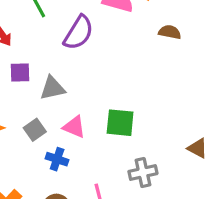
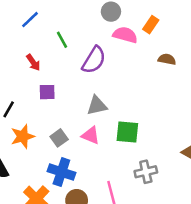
gray triangle: (52, 88) -> (97, 105), moved
blue cross: (57, 159) -> (61, 172), moved, size x1.5

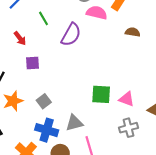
gray triangle: (97, 105) -> (74, 123), moved
pink triangle: (91, 135) -> (127, 99), moved
gray cross: (146, 172) -> (128, 128), moved

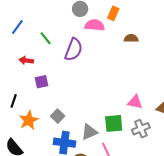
red arrow: (20, 38) -> (26, 60), turned 144
green square: (101, 94) -> (114, 123), moved

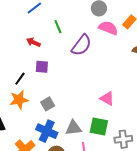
black line: (14, 101) -> (20, 79), moved
pink triangle: (135, 102) -> (107, 98), moved

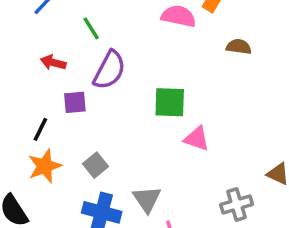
purple semicircle: (81, 45) -> (109, 70), moved
green square: (99, 127) -> (170, 102), moved
gray triangle: (73, 128) -> (147, 199), turned -48

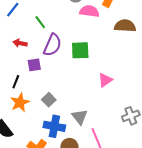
brown semicircle: (239, 47) -> (125, 26), size x1.5
green square: (170, 102) -> (80, 50), moved
pink triangle: (197, 139) -> (105, 80), turned -49

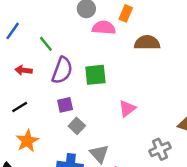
purple square: (34, 65) -> (65, 105), moved
black line: (16, 82) -> (20, 107), moved, turned 40
gray square: (49, 100) -> (77, 126), moved

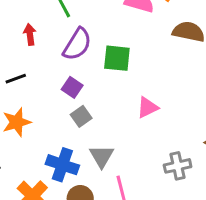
red arrow: (24, 70) -> (30, 34), turned 63
purple square: (65, 105) -> (72, 87), turned 35

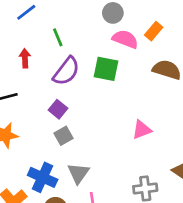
green square: (117, 58) -> (106, 69), moved
pink triangle: (147, 108) -> (142, 130), moved

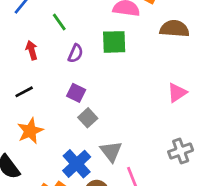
purple semicircle: (66, 71) -> (76, 53), size x0.6
pink triangle: (142, 130) -> (177, 93), moved
blue cross: (43, 177) -> (77, 164), turned 36

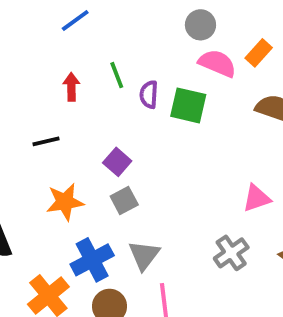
green line: (59, 22) -> (117, 75), moved
purple semicircle: (76, 53) -> (149, 95), moved, turned 144
orange star: (30, 131) -> (65, 202), moved
gray cross: (181, 151) -> (231, 253), moved, turned -30

